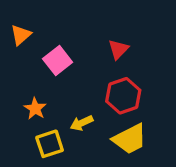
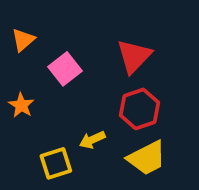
red triangle: (118, 49) -> (134, 56), size x1.5
orange star: (35, 109) -> (21, 105), moved

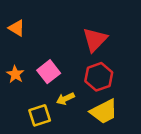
orange triangle: (23, 40) -> (17, 28), turned -48
pink square: (65, 69) -> (49, 72), moved

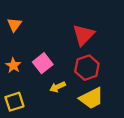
orange triangle: (17, 28) -> (14, 25), turned 35
yellow square: (40, 115) -> (14, 102), moved

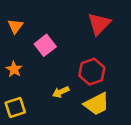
red triangle: (84, 35) -> (99, 24), moved
pink square: (43, 63) -> (45, 45), moved

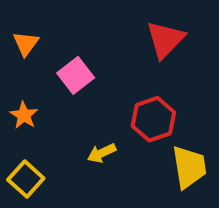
yellow trapezoid: (97, 104) -> (189, 167), moved, turned -72
yellow square: (15, 108) -> (26, 179), turned -30

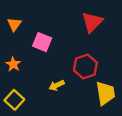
pink square: (76, 75) -> (42, 42), turned -30

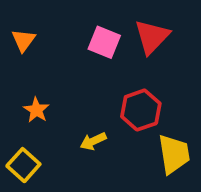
pink square: (42, 42) -> (104, 42), moved
orange star: (13, 64) -> (36, 110), moved

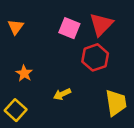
red hexagon: (141, 110) -> (95, 57), moved

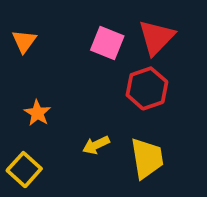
yellow trapezoid: (116, 103) -> (147, 158), moved

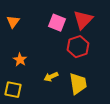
yellow square: (24, 170) -> (13, 90), turned -30

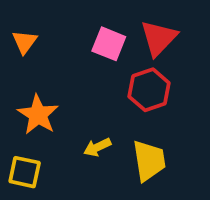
orange star: (20, 60) -> (38, 115), size x1.5

